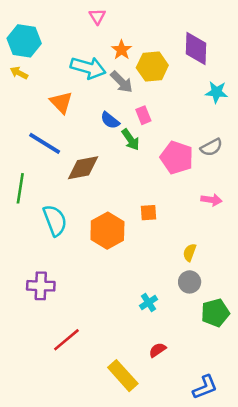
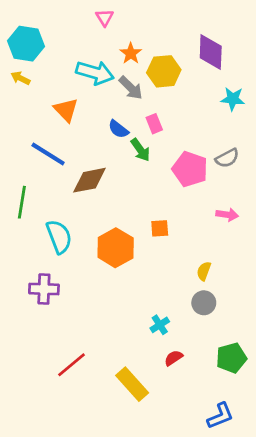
purple cross: (41, 286) -> (44, 289), moved
green pentagon: (215, 313) -> (231, 358), moved
red semicircle: (157, 350) -> (173, 358), moved
yellow rectangle: (123, 376) -> (132, 384), moved

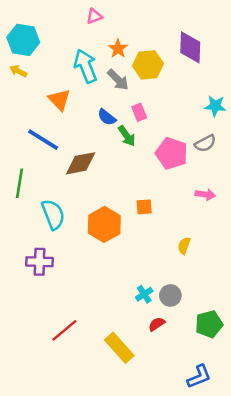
pink triangle: (105, 18) -> (94, 16), turned 42
cyan arrow: (95, 73) -> (86, 66), turned -128
cyan star: (233, 99) -> (215, 106), moved
gray circle: (204, 303) -> (170, 295), moved

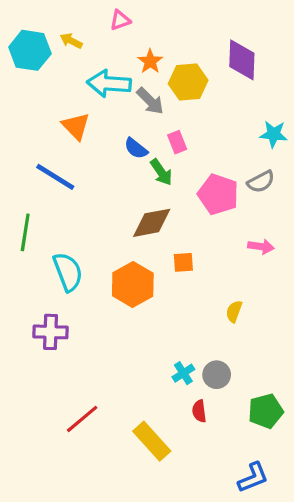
cyan arrow: (86, 66) -> (109, 84), turned -64
yellow arrow: (18, 71) -> (71, 41), moved
brown diamond: (81, 163) -> (152, 223), moved
red semicircle: (157, 324) -> (199, 411), turned -63

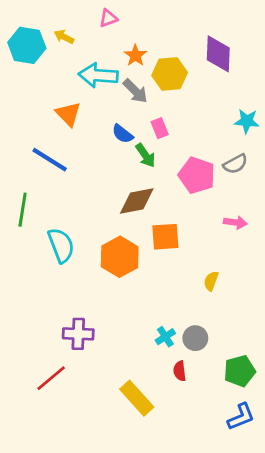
orange square: (183, 262) -> (165, 237), size x1.5
purple cross: (50, 332) -> (78, 334), moved
red line: (82, 419) -> (51, 378), moved
blue L-shape: (253, 478) -> (241, 417), moved

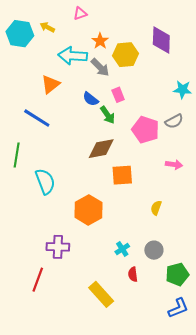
orange triangle: (68, 114) -> (50, 84), turned 36
orange hexagon: (120, 257) -> (88, 210), moved
gray circle: (195, 338) -> (154, 250), moved
red line: (51, 378) -> (38, 280), turned -30

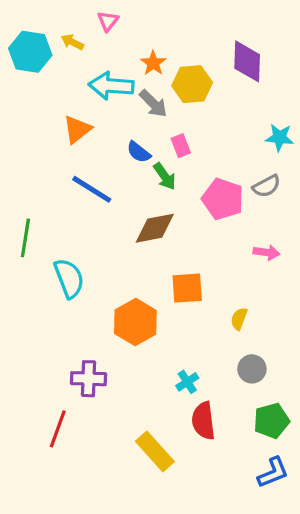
pink triangle: (80, 14) -> (108, 21), moved, turned -32
blue line: (37, 118) -> (92, 189), moved
orange square: (122, 175) -> (187, 288), moved
gray circle: (154, 250) -> (252, 369), moved
red semicircle: (133, 274) -> (203, 421), size x1.6

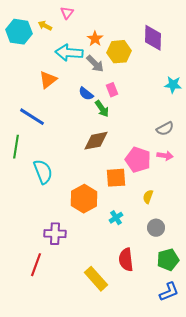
gray semicircle: (267, 186) -> (165, 129), moved
blue line: (92, 189) -> (32, 117), moved
pink pentagon: (223, 199) -> (138, 160), moved
cyan cross: (187, 382) -> (116, 218), moved

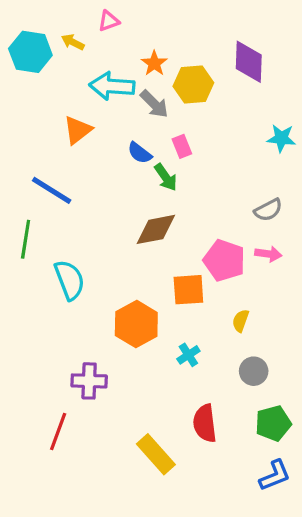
pink triangle: (67, 13) -> (109, 21), turned 32

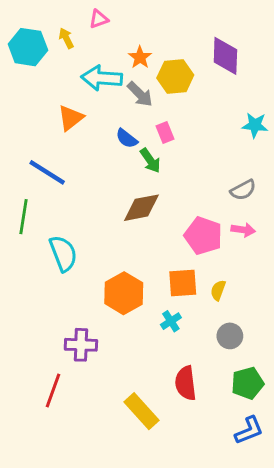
yellow arrow: (73, 42) -> (66, 38), turned 36
orange square: (188, 290) -> (183, 283), moved

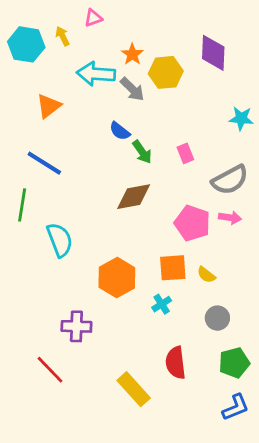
orange triangle: (71, 118) -> (49, 106), moved
pink rectangle: (165, 133) -> (185, 153), moved
gray semicircle: (243, 190) -> (230, 180), size x1.5
yellow semicircle: (218, 290) -> (206, 275), turned -72
red line: (53, 391) -> (50, 370), turned -64

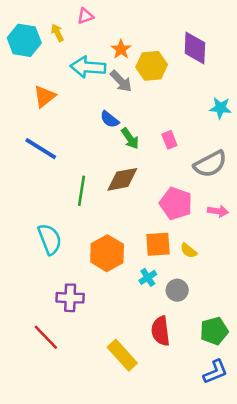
green line: (22, 205) -> (82, 191), moved
pink arrow: (230, 218) -> (218, 211), moved
cyan semicircle: (60, 240) -> (50, 239), moved
gray circle: (217, 318) -> (177, 290), moved

